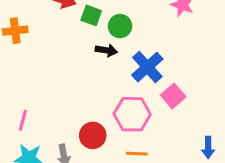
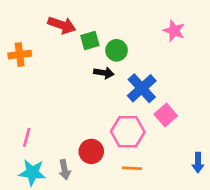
green square: (91, 15) -> (90, 41), turned -36

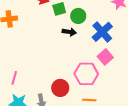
blue cross: (142, 88) -> (102, 32), moved
pink square: (166, 115) -> (105, 57), moved

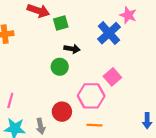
green circle: (78, 16) -> (60, 67), moved
blue cross: (102, 32) -> (109, 33), moved

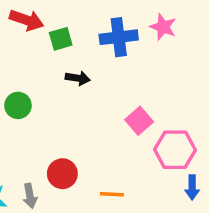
blue cross: (109, 33) -> (119, 37), moved, turned 35
green circle: (60, 67) -> (18, 105), moved
pink hexagon: (91, 96) -> (175, 150), moved

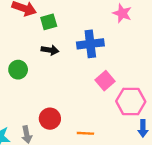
blue cross: (119, 37) -> (90, 44), moved
black arrow: (78, 78) -> (50, 50), moved

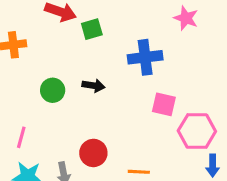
black arrow: (50, 50) -> (93, 86), moved
pink square: (105, 81) -> (164, 104), turned -36

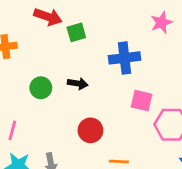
pink star: (186, 18) -> (161, 22), turned 30
red circle: (93, 153) -> (90, 130), moved

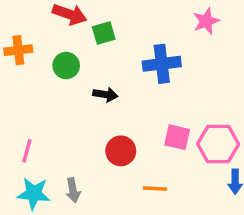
green circle: (41, 88) -> (66, 65), moved
pink square: (142, 101) -> (177, 137), moved

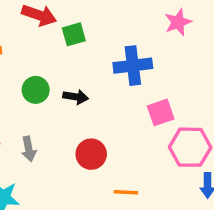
green circle: (66, 65) -> (36, 90), moved
pink square: (177, 137) -> (161, 112), moved, turned -32
gray arrow: (73, 190) -> (29, 149), moved

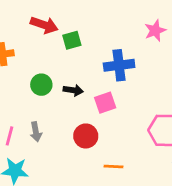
pink square: (161, 112) -> (105, 103), moved

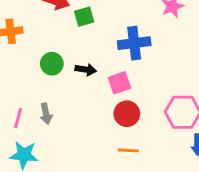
red circle: (86, 136) -> (127, 114), moved

